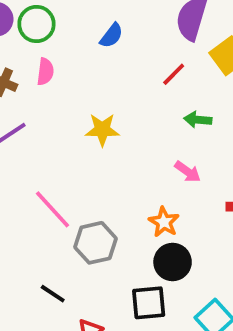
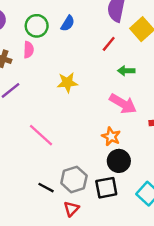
green circle: (36, 24) -> (37, 26), moved
pink arrow: (188, 172) -> (123, 104), size x1.6
gray hexagon: (95, 243) -> (74, 179), moved

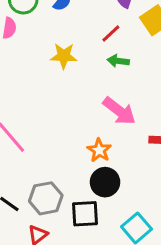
green arrow: (126, 71) -> (118, 61), moved
yellow star: (67, 83) -> (64, 56), moved

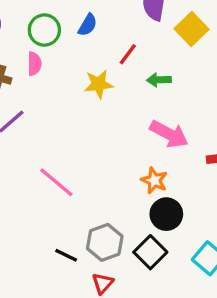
red line: (111, 34) -> (128, 54), moved
black square: (85, 214) -> (150, 252), turned -32

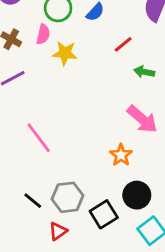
yellow star: (99, 84) -> (65, 53), moved
black circle: (166, 214) -> (137, 195), moved

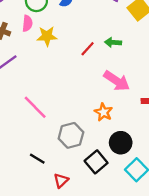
red line: (123, 44) -> (88, 49), moved
gray hexagon: (68, 197) -> (71, 135), moved

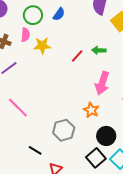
pink arrow: (117, 81) -> (102, 83), turned 75
pink line: (35, 107) -> (18, 108), moved
black square: (96, 162) -> (96, 158), moved

